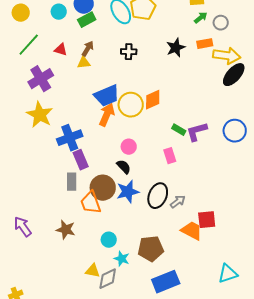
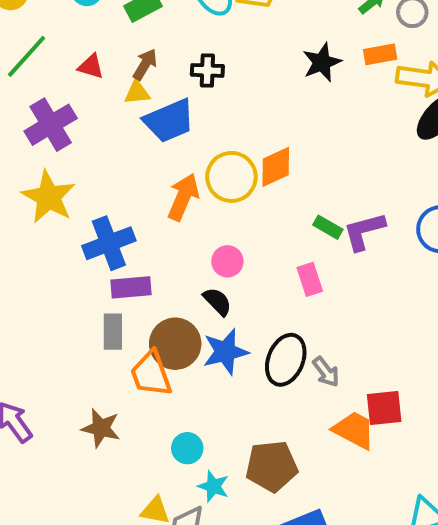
black cross: (129, 52) -> (207, 70), moved
blue trapezoid: (107, 96) -> (169, 121), moved
purple rectangle: (81, 160) -> (131, 287), turned -72
gray arrow: (178, 202) -> (326, 372), turned 91

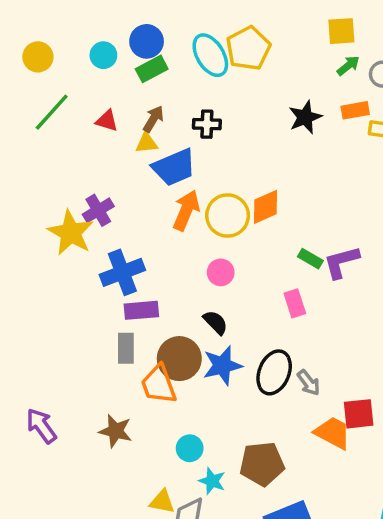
purple cross: (51, 125) -> (98, 210), moved, size x0.7
orange arrow: (183, 197) -> (186, 210), moved
pink circle: (227, 261) -> (221, 272), moved

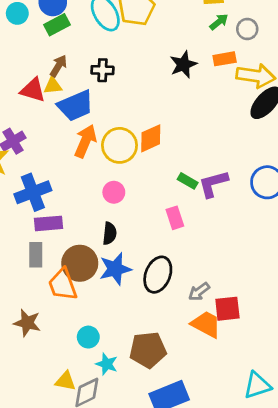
red triangle: (107, 121) -> (33, 90), moved, size x1.4
black semicircle: (215, 322) -> (110, 233), turned 50
gray arrow: (309, 383) -> (199, 292), moved, turned 90

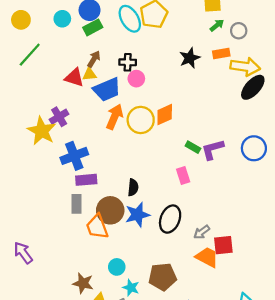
pink circle: (114, 192) -> (136, 79), moved
brown star: (27, 323) -> (83, 283), moved

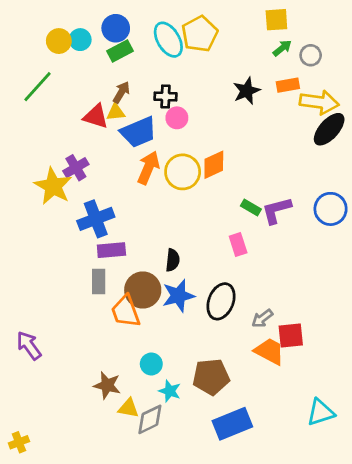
yellow circle: (21, 20) -> (59, 41), moved

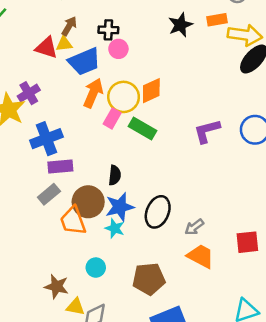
green rectangle: (251, 207) -> (142, 128), moved, size x1.5
pink rectangle: (238, 244) -> (112, 118), moved, turned 48
gray rectangle: (99, 281) -> (49, 194), turned 50
red square: (291, 336) -> (247, 242), moved
cyan star: (170, 391) -> (115, 228), moved

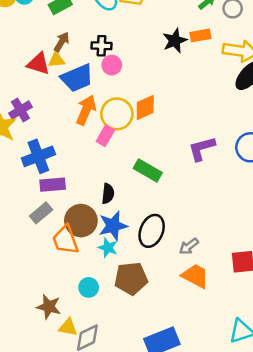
orange rectangle: (217, 20) -> (200, 35), moved
green rectangle: (142, 128) -> (148, 170), moved
brown pentagon: (149, 279) -> (131, 278), moved

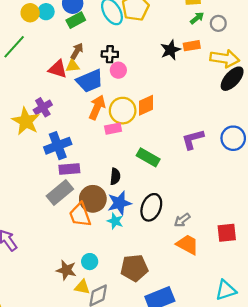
pink rectangle: (105, 136) -> (113, 129), turned 49
gray rectangle: (41, 213) -> (60, 192), size x1.4
brown pentagon: (131, 278) -> (134, 268), moved
cyan circle: (89, 287) -> (90, 262), moved

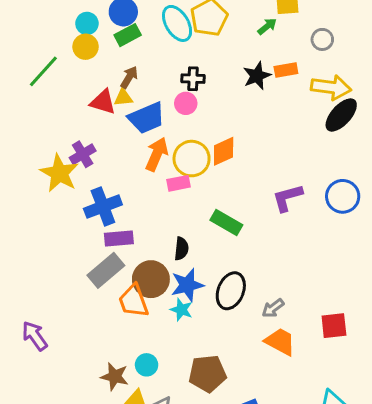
yellow circle: (30, 13) -> (86, 47), moved
green arrow: (197, 18) -> (267, 26), moved
black cross: (110, 54) -> (193, 79), moved

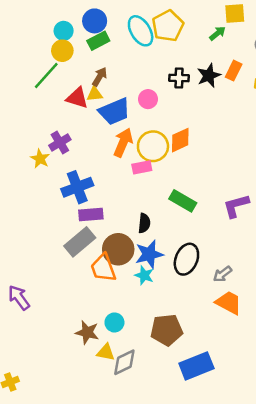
orange rectangle: (286, 70) -> (234, 71), turned -54
green line: (43, 71) -> (46, 76), moved
black cross: (193, 79) -> (179, 78), moved
yellow star: (59, 173) -> (40, 159), size x0.6
purple L-shape: (287, 198) -> (236, 206), moved

